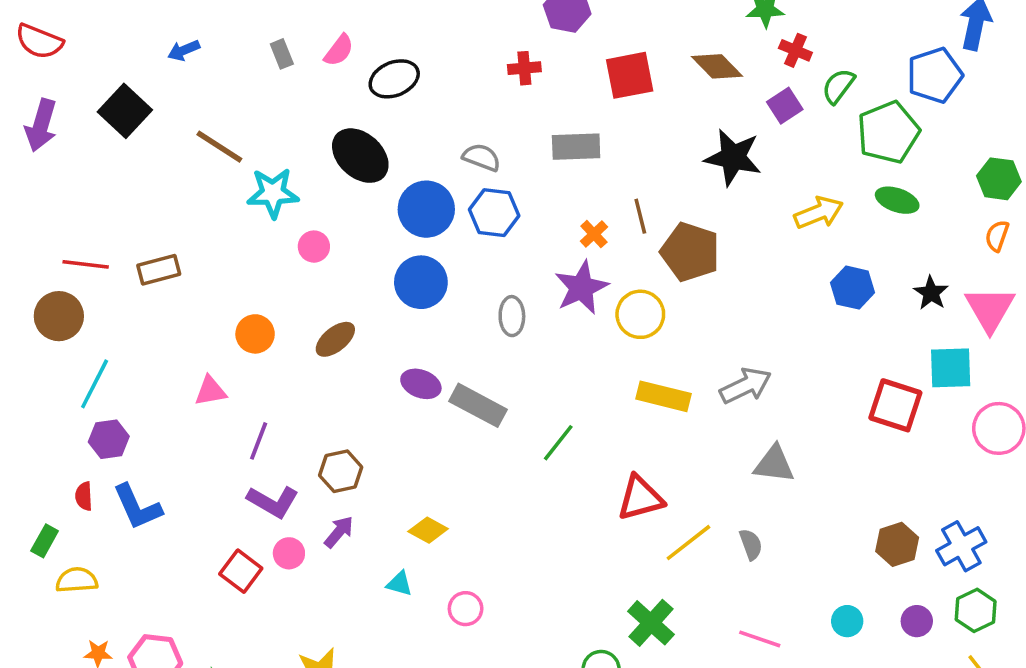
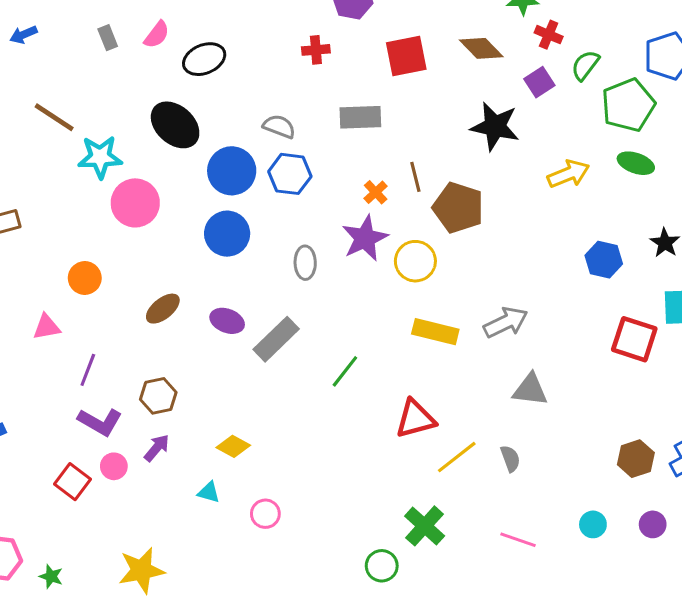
pink circle: (314, 247) -> (135, 203), size x1.8
blue hexagon: (853, 288) -> (604, 260), moved
brown ellipse: (335, 339) -> (163, 309), moved
gray rectangle: (478, 405) -> (276, 339), turned -72

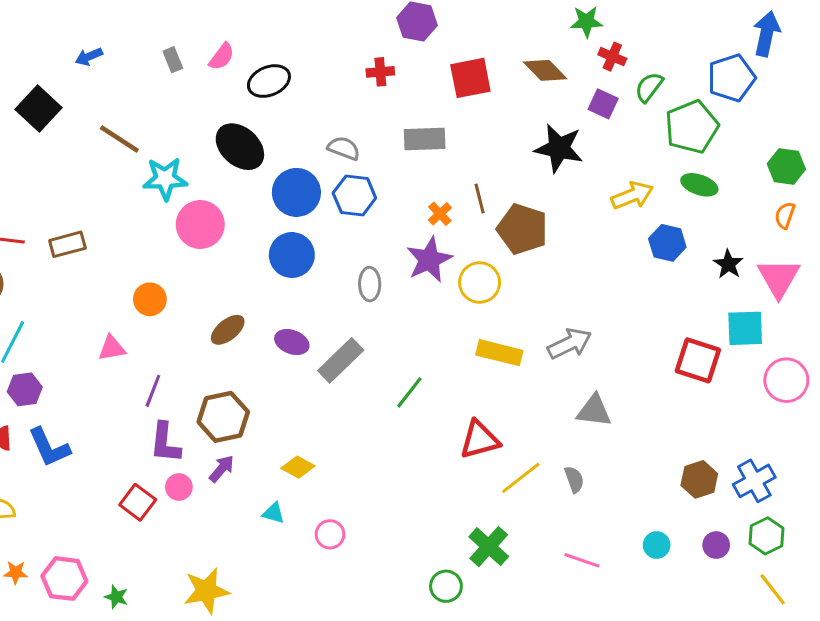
purple square: (539, 82) -> (603, 104), turned -32
blue hexagon: (604, 260) -> (667, 243), moved
brown hexagon: (158, 396) -> (223, 417), size x1.4
purple L-shape: (100, 422) -> (165, 443), turned 66

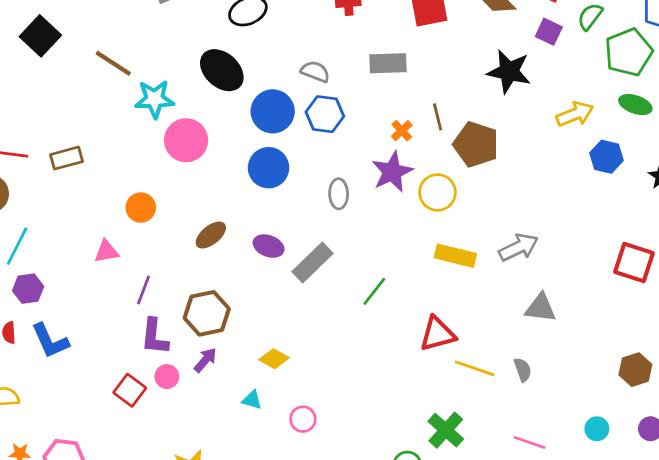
yellow line: (521, 478) -> (475, 368), turned 57

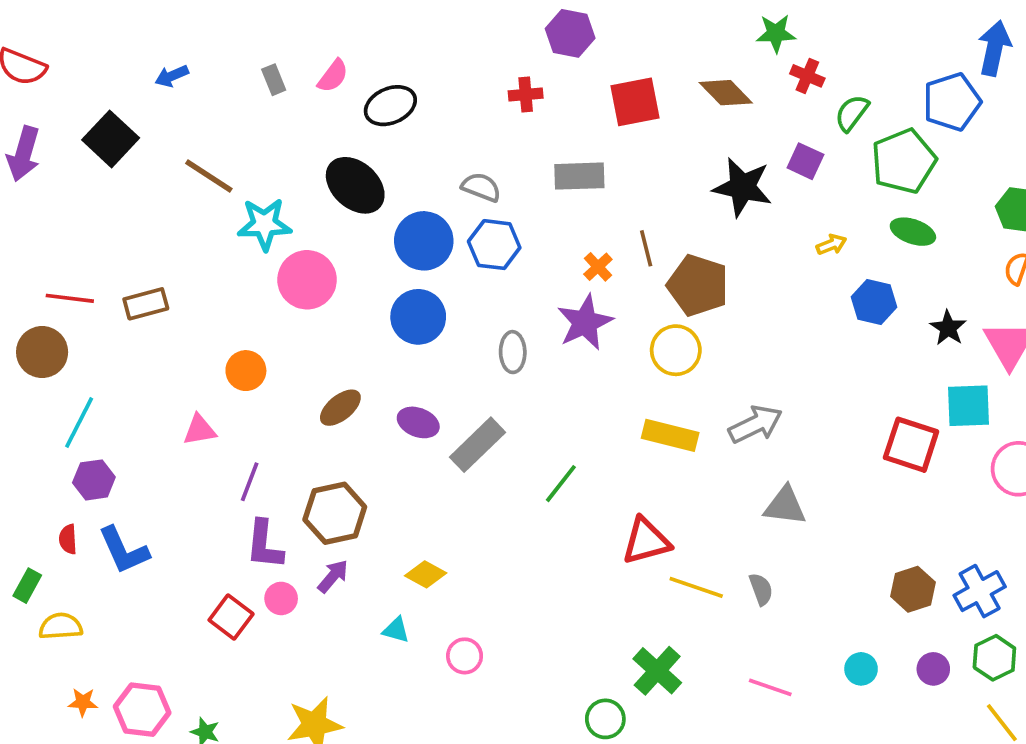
purple square: (549, 32) -> (805, 161), moved
yellow arrow: (575, 114) -> (831, 245), size x0.6
yellow circle: (438, 192) -> (676, 350), moved

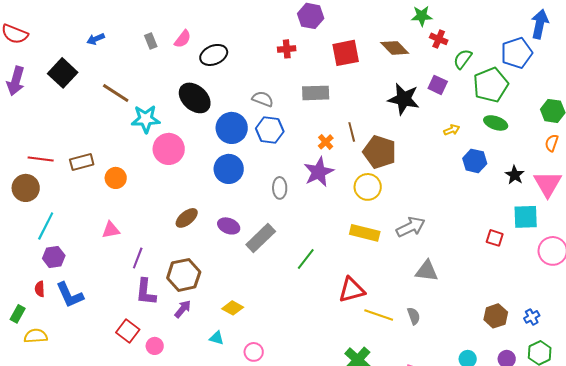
orange circle: (246, 371) -> (116, 178), moved
red square: (911, 445) -> (495, 238), size x0.6
blue cross: (980, 591) -> (532, 317), size x0.6
pink circle: (281, 598) -> (155, 346), moved

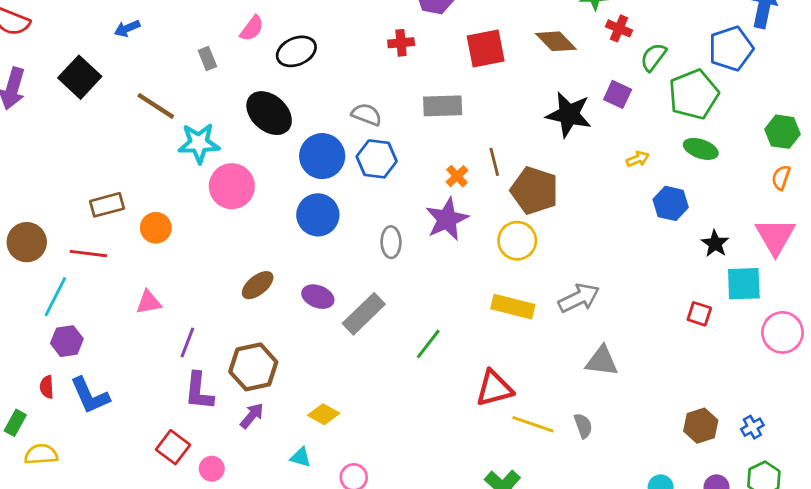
gray rectangle: (151, 41) -> (207, 59), moved
red line: (41, 159) -> (88, 254), moved
black star: (515, 175) -> (715, 244), moved

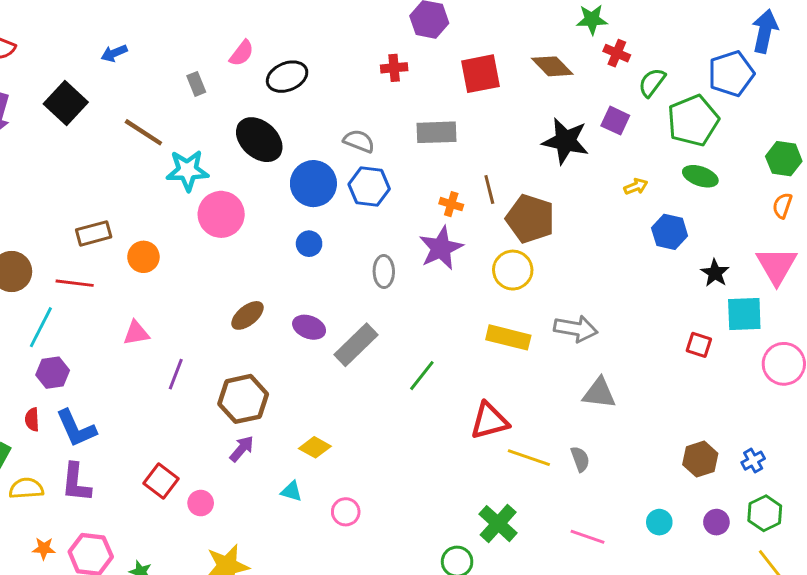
orange cross: (457, 176) -> (451, 204), turned -30
blue circle: (318, 215) -> (309, 244), size x0.6
gray arrow: (579, 298) -> (576, 329), turned 36
purple L-shape: (199, 391) -> (76, 483), moved

